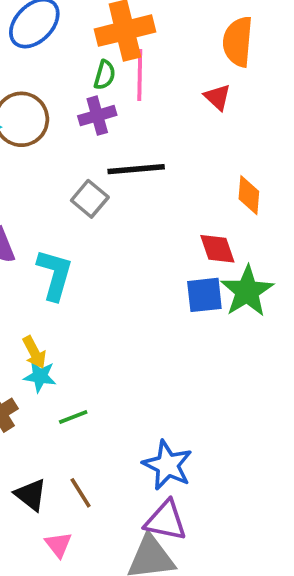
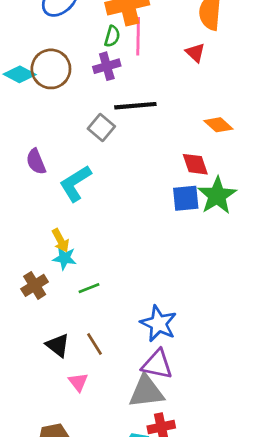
orange diamond: (249, 195) -> (218, 125), turned -52
cyan L-shape: (55, 275) -> (75, 183), turned -138

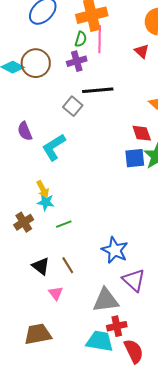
purple triangle: (157, 364) -> (134, 280), moved, turned 30

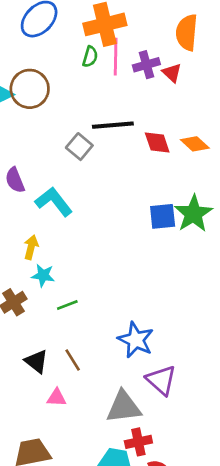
purple cross: (77, 61) -> (146, 65), moved
red diamond: (142, 133) -> (157, 143), moved
cyan L-shape: (54, 147) -> (54, 202), turned 84
yellow arrow: (43, 189) -> (31, 247), moved, turned -138
pink triangle: (56, 293) -> (57, 398), turned -49

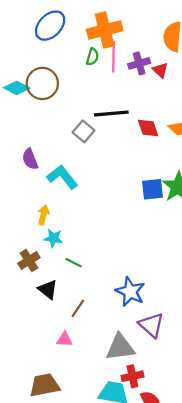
green line: (67, 305) -> (73, 263), turned 48
brown line: (73, 360) -> (78, 308), turned 66
black triangle: (36, 361) -> (48, 289), moved

